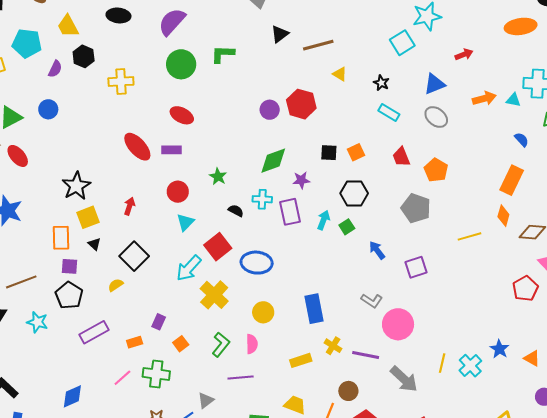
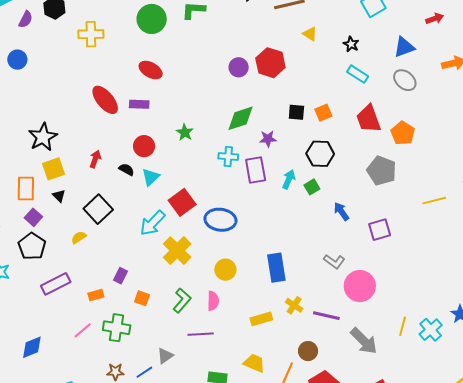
red trapezoid: (401, 157) -> (369, 119), size x1.4
black semicircle: (236, 211) -> (126, 169), moved
purple square: (70, 266) -> (33, 217), turned 36
orange square: (181, 344) -> (142, 298), turned -35

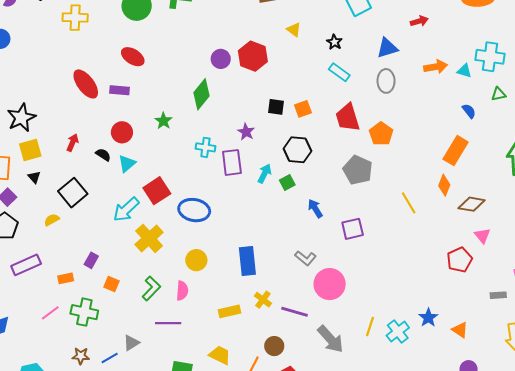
gray ellipse: (405, 80) -> (386, 81), turned 45
green diamond: (241, 118) -> (201, 94), moved, turned -36
purple star: (268, 139) -> (246, 132), turned 30
yellow line: (434, 201) -> (409, 203), turned 70

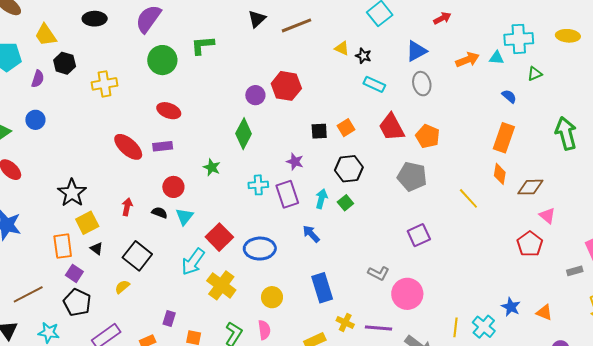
yellow triangle: (294, 30) -> (342, 48), moved
blue arrow: (315, 208) -> (311, 234), moved

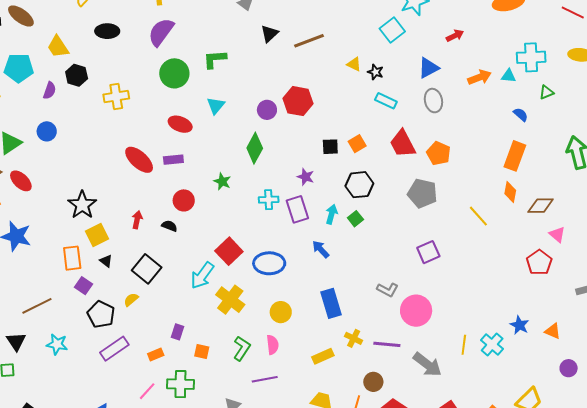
cyan triangle: (184, 217) -> (216, 106), moved
black pentagon: (77, 302) -> (101, 314), moved

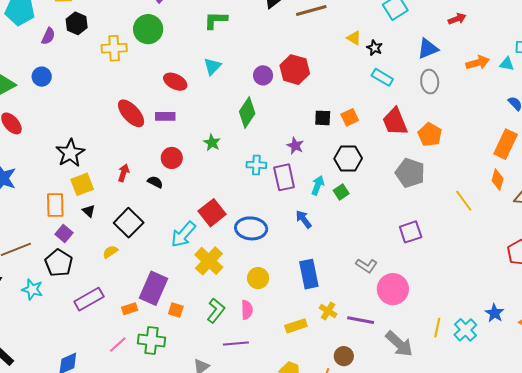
green circle: (174, 73) -> (148, 29), moved
black pentagon: (101, 314) -> (59, 263), moved
purple rectangle: (178, 332) -> (153, 288), size x2.0

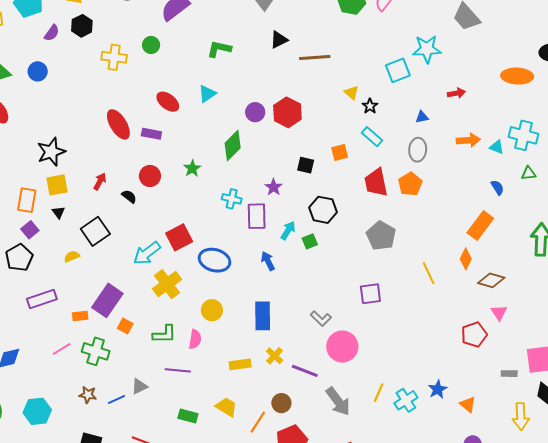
green circle: (148, 29) -> (151, 45), size x0.6
blue triangle: (428, 49) -> (422, 117), size x0.6
orange square: (350, 117) -> (340, 153), moved
orange pentagon: (430, 135) -> (410, 184), moved
green L-shape: (216, 311) -> (164, 334), turned 40

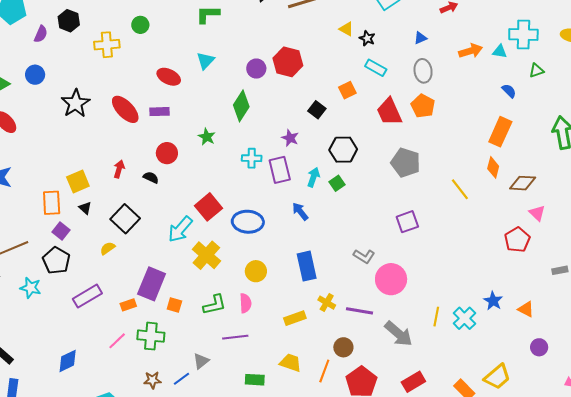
black star: (51, 152) -> (76, 103), moved
black square: (306, 165) -> (317, 110), turned 36

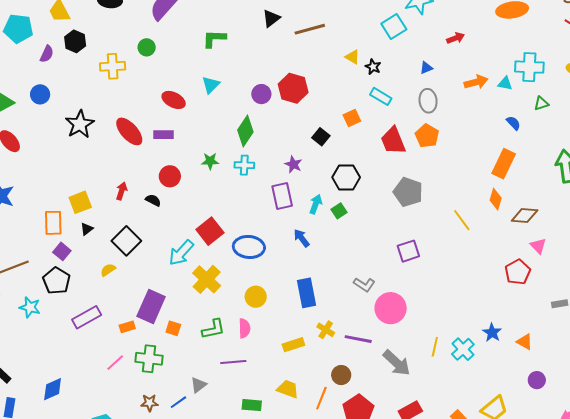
green star: (207, 137) -> (210, 161), turned -30
cyan cross: (252, 158) -> (244, 165), moved
black triangle: (85, 208) -> (87, 229), turned 40
blue diamond: (68, 361) -> (53, 389), moved

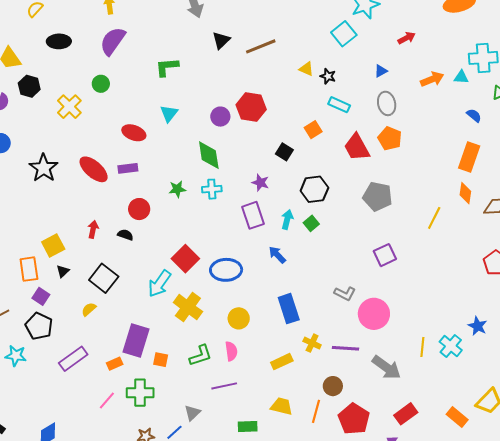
yellow cross: (113, 66) -> (69, 107), turned -35
green diamond: (245, 131) -> (209, 155), turned -36
yellow line: (462, 220) -> (434, 218), turned 70

